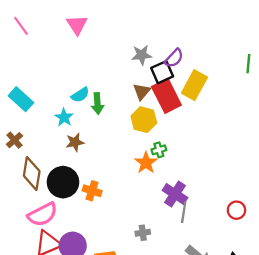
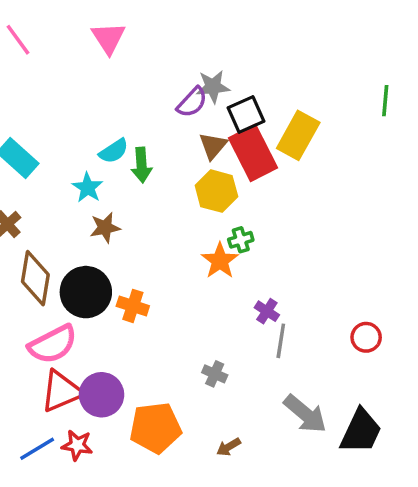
purple semicircle: (174, 58) -> (192, 102), moved
purple cross: (175, 194) -> (267, 311), size x0.6
gray cross: (143, 233) -> (215, 374), turned 32

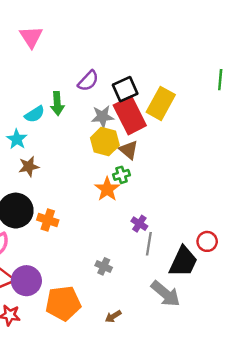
gray star: (213, 87) -> (102, 117), moved
brown triangle: (213, 146) -> (129, 150), moved, turned -30
green arrow: (142, 165) -> (57, 103), moved
black trapezoid: (361, 431) -> (183, 262), moved

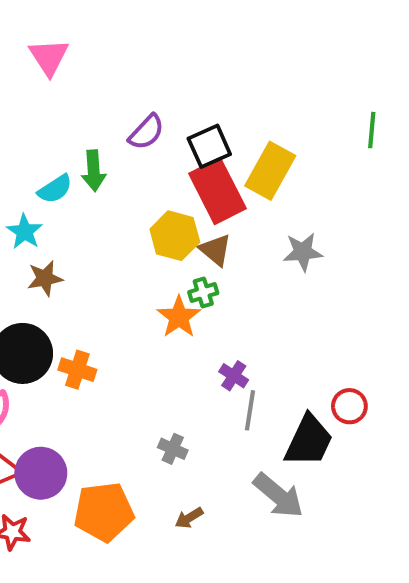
gray star: (102, 117) -> (303, 252), moved
brown arrow: (113, 316) -> (189, 518), moved

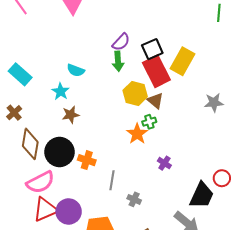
green line: (372, 130) -> (219, 13), moved
green arrow: (94, 171) -> (118, 61), moved
cyan semicircle: (55, 189) -> (76, 70), turned 54
gray star: (303, 252) -> (214, 103), moved
gray line: (250, 410) -> (112, 180), moved

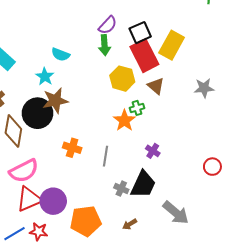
brown triangle: (155, 101) -> (156, 86), moved
brown star: (71, 115) -> (55, 101), size x1.4
black circle: (60, 152) -> (37, 113), moved
gray line: (112, 180) -> (106, 156), moved
black trapezoid: (202, 195) -> (143, 184), moved

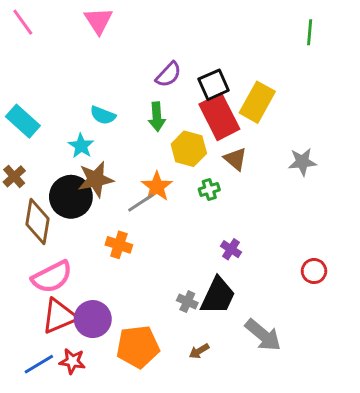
green arrow: (105, 45) -> (157, 117), moved
orange star: (124, 120) -> (157, 187), moved
gray line: (106, 156) -> (141, 203), moved, turned 48

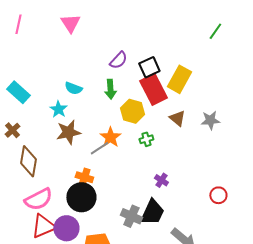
pink line: (23, 22) -> (18, 24), turned 48
green line: (310, 32) -> (215, 31), turned 30
brown triangle: (235, 159) -> (177, 118), moved
black circle: (71, 197) -> (81, 197), moved
gray cross: (187, 302) -> (131, 216), size x1.5

